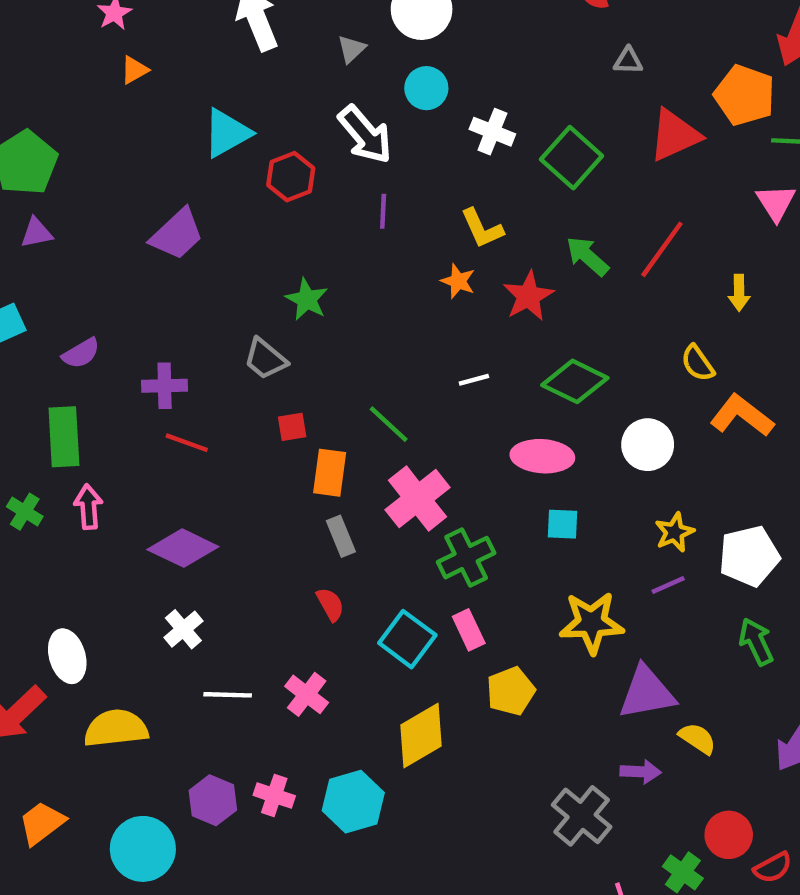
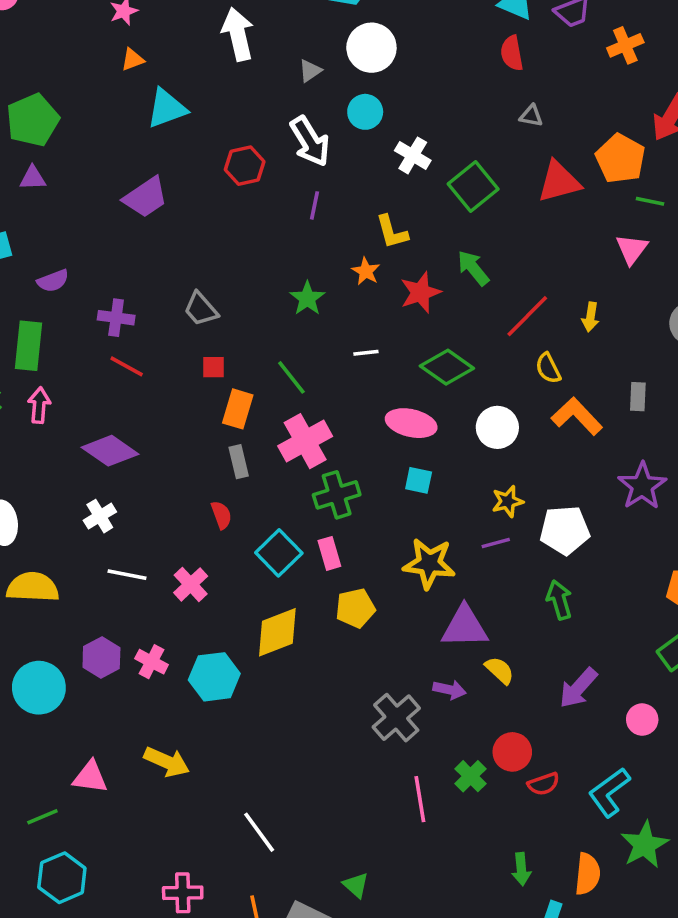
cyan triangle: (227, 133) -> (167, 108), moved
red line: (662, 249) -> (527, 316), moved
green star: (307, 299) -> (307, 298), moved

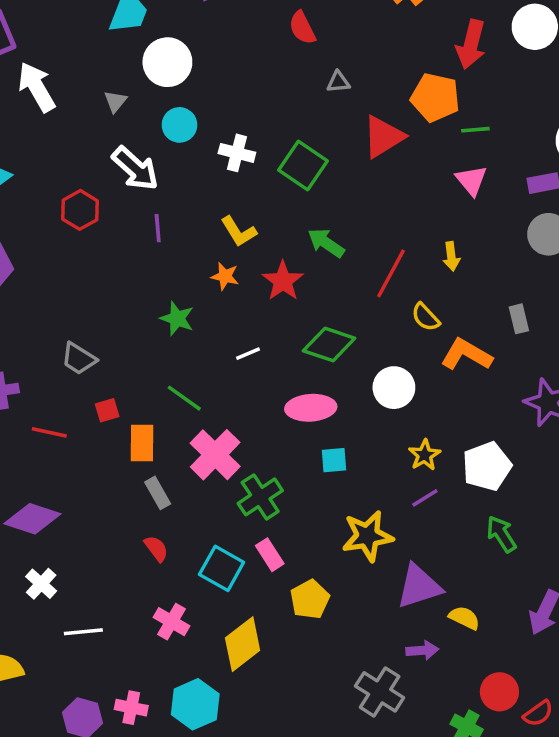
red line: (127, 366) -> (49, 432), moved
pink cross: (191, 584) -> (171, 622), moved

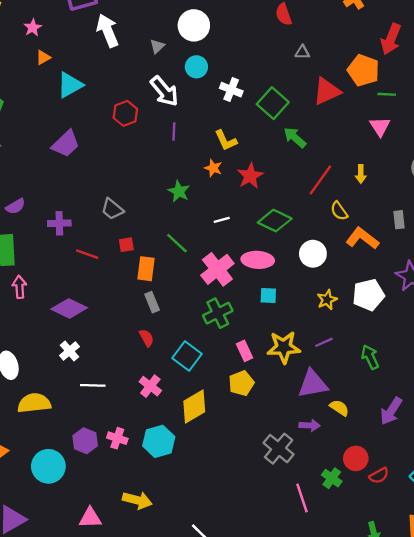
green arrow: (326, 243) -> (295, 138), moved
pink cross: (215, 455) -> (217, 269), moved
white pentagon: (487, 466) -> (368, 295), moved
purple line: (425, 498) -> (324, 342), moved
pink rectangle: (270, 555) -> (244, 351), moved

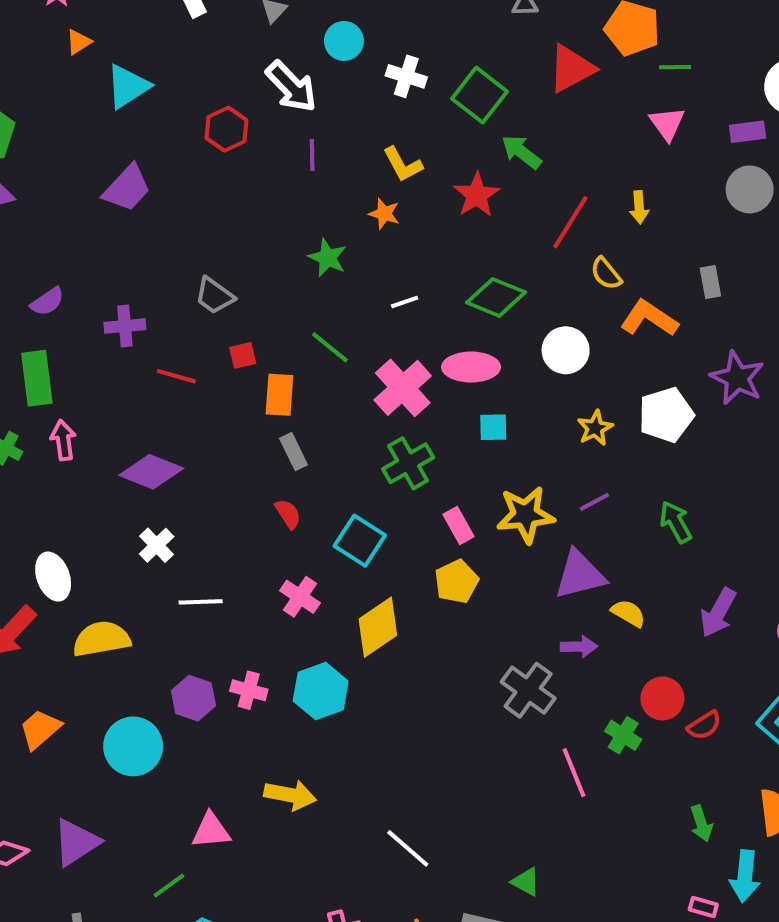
red star: (250, 176) -> (477, 195), moved

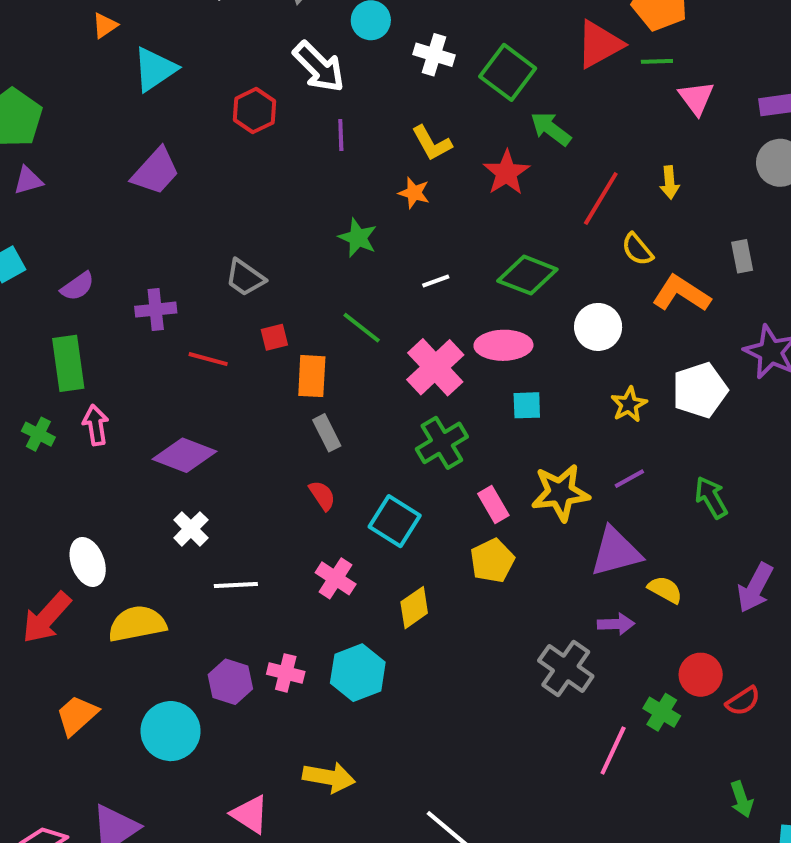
green line: (675, 67) -> (657, 61), moved
yellow diamond: (378, 627) -> (414, 608), size x0.7
pink line: (574, 773) -> (613, 750), turned 48
pink triangle: (211, 831) -> (250, 814), turned 39

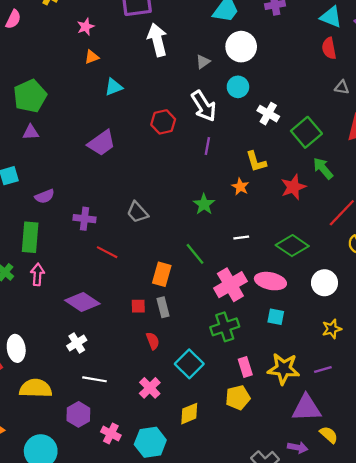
cyan triangle: (155, 69) -> (114, 87), size x0.7
red square: (274, 337) -> (138, 306), moved
purple hexagon: (230, 682) -> (78, 414), moved

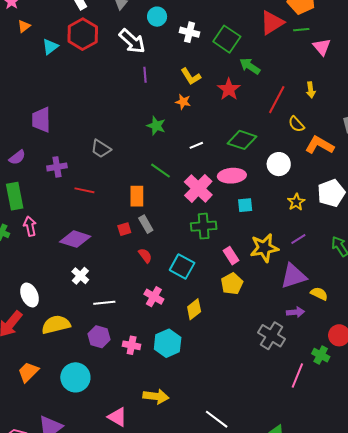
red hexagon: (163, 122) -> (83, 34), moved, size x1.4
purple trapezoid: (102, 143) -> (41, 120), moved, turned 140
green cross: (225, 327) -> (204, 226), turned 30

